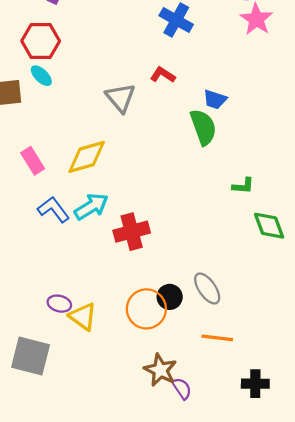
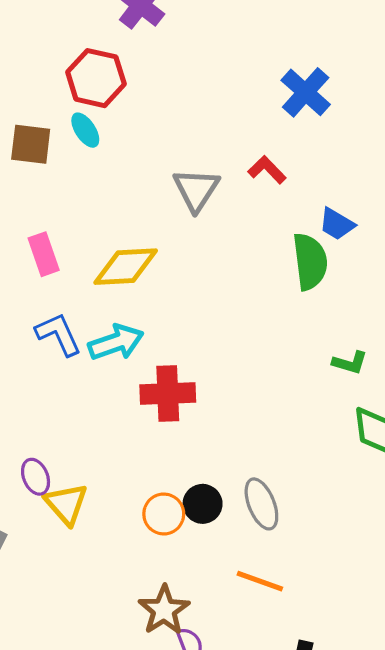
purple ellipse: (59, 304) -> (36, 477), turned 40
orange circle: (146, 309) -> (164, 514), size x0.7

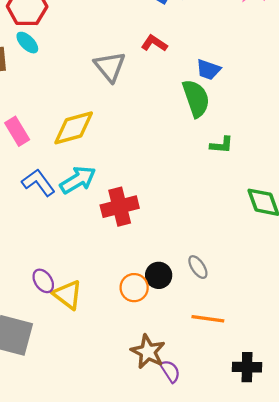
green L-shape: (350, 363) -> (222, 145), moved
gray ellipse: (261, 504) -> (198, 267), size x0.7

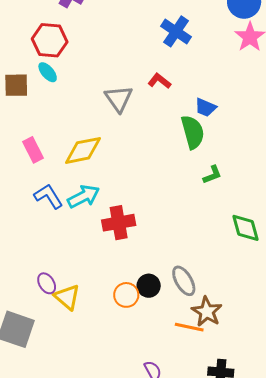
green L-shape: (222, 145) -> (212, 175), turned -30
gray ellipse: (198, 267) -> (184, 281), size x1.4
brown star: (148, 352) -> (207, 312), moved

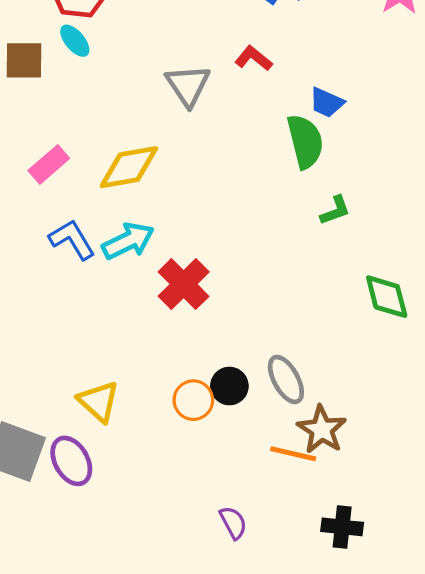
pink rectangle: (33, 150) -> (49, 164), turned 75
red cross: (119, 223) -> (184, 284), turned -36
purple ellipse: (47, 283) -> (71, 461), moved, size x1.4

